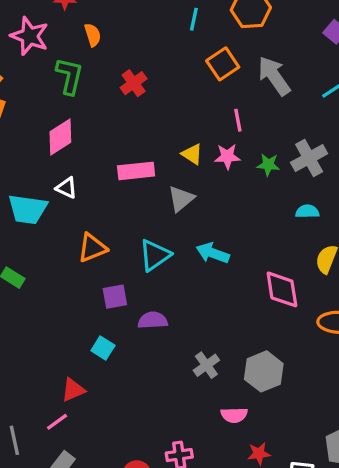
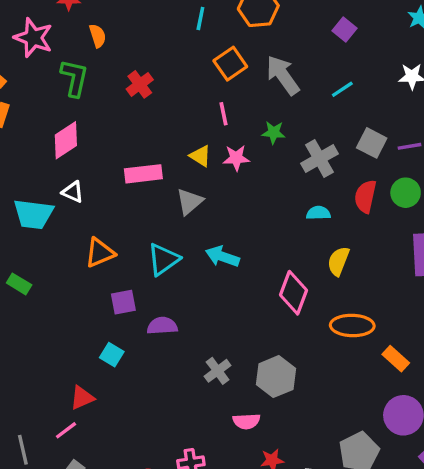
pink line: (238, 120) -> (223, 114), moved
green star: (268, 165) -> (274, 132), moved
pink diamond: (282, 289) -> (294, 293), turned 30

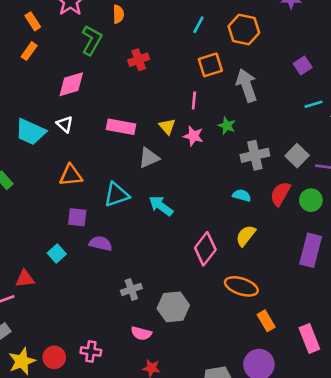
cyan line: (342, 89) -> (313, 104), moved

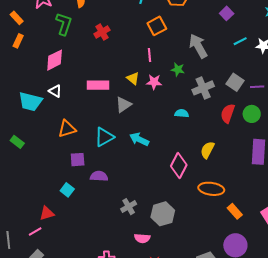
gray arrow: (247, 85) -> (198, 46), moved
cyan semicircle: (242, 195) -> (182, 113), moved

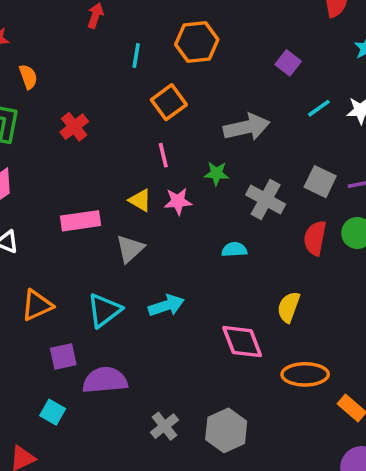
gray arrow: (198, 46) -> (247, 127), turned 115
gray cross: (203, 88) -> (266, 199), turned -30
cyan arrow: (139, 139) -> (166, 306), turned 144
pink diamond: (179, 165) -> (242, 342), turned -40
purple semicircle: (99, 176) -> (105, 380), size x1.4

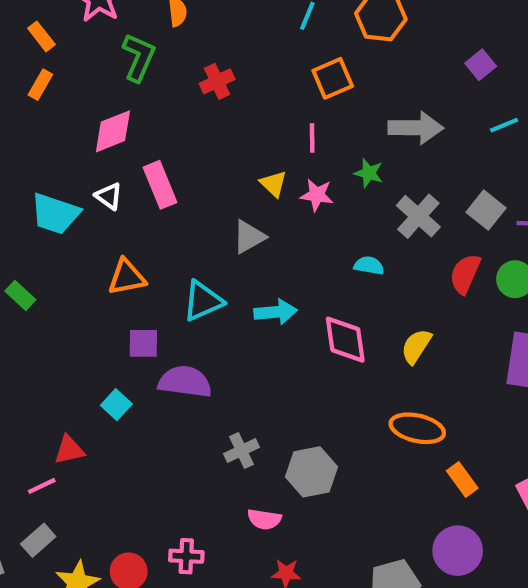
pink rectangle: (81, 221) -> (160, 185), moved, turned 63
pink diamond: (242, 342) -> (345, 340), moved

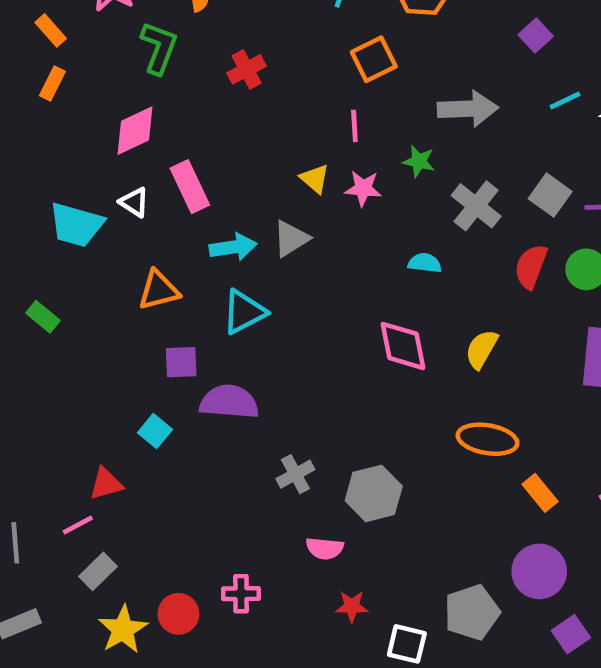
cyan arrow: (276, 312) -> (233, 247), moved
gray rectangle: (38, 540) -> (98, 571), moved

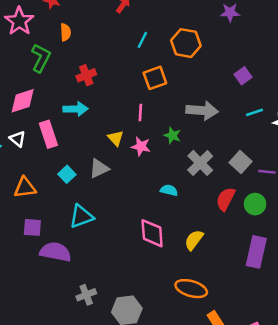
cyan arrow: (233, 247) -> (76, 109), moved
cyan triangle: (244, 312) -> (81, 216), moved
cyan square: (155, 431) -> (67, 174), moved

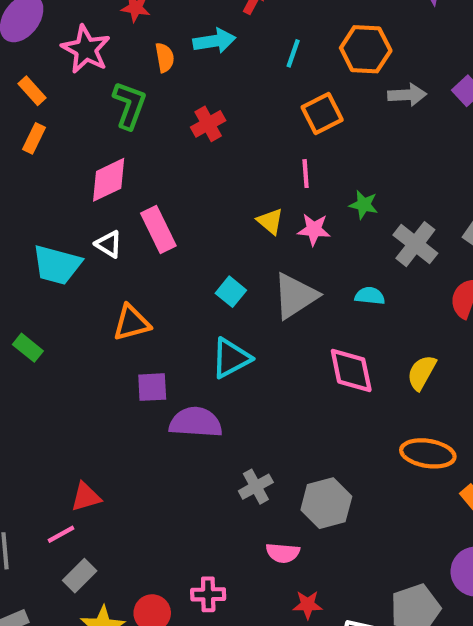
cyan arrow: (76, 109) -> (214, 41), moved
gray arrow: (202, 111) -> (407, 95), moved, size x0.7
gray triangle: (99, 168) -> (295, 296), moved, size x1.4
cyan square: (67, 174) -> (231, 292), moved

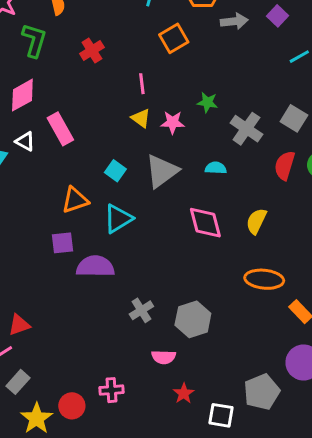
pink line: (306, 174) -> (142, 84), moved
orange triangle: (131, 323) -> (75, 200), moved
red star: (308, 605) -> (184, 393), turned -30

